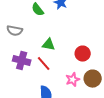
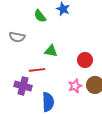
purple cross: (22, 61) -> (23, 86), moved
red line: (44, 64) -> (37, 70), moved, turned -56

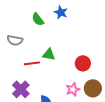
red line: (37, 70) -> (32, 63), moved
purple cross: (23, 86) -> (21, 89), turned 30

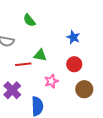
blue star: (61, 12) -> (73, 37), moved
pink star: (73, 89) -> (51, 81), moved

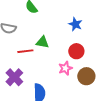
pink star: (51, 81) -> (65, 68), moved

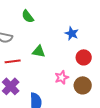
red line: (25, 51) -> (13, 61), moved
red circle: (76, 51) -> (84, 57), moved

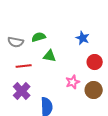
green semicircle: (28, 16) -> (39, 37), moved, turned 112

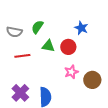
green semicircle: (39, 37) -> (37, 27), turned -40
red circle: (95, 62) -> (68, 47), moved
purple cross: (22, 91) -> (20, 93), moved

